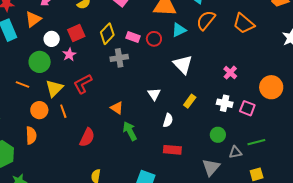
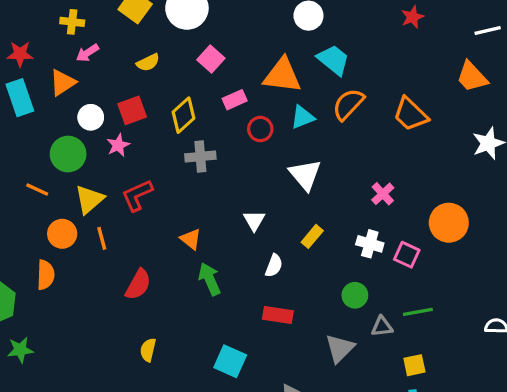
pink rectangle: (133, 37) -> (235, 100), moved, turned -48

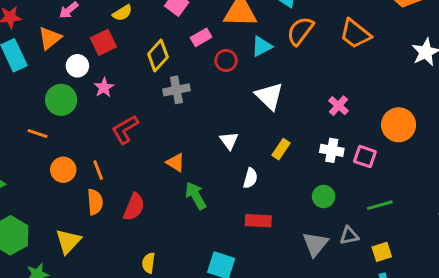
red square: (132, 110) -> (103, 42), moved
yellow triangle: (89, 199) -> (68, 241), moved
orange semicircle: (46, 275) -> (95, 202), moved
gray triangle: (382, 326) -> (349, 236), moved

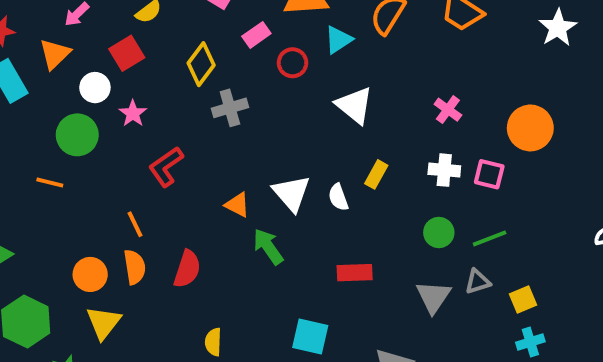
white triangle: (229, 141) -> (291, 193), moved, size x1.5
orange circle: (63, 170) -> (90, 274), moved
white semicircle: (250, 178) -> (338, 197), moved, turned 150
green line: (380, 205) -> (490, 238), moved

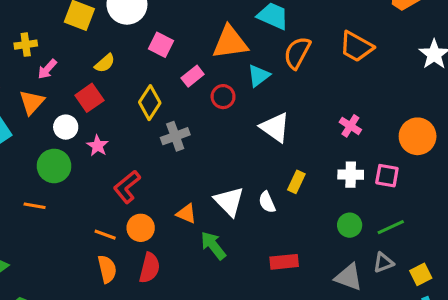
orange line: (135, 224) -> (105, 235), turned -40
orange circle: (90, 274) -> (141, 228), moved
gray triangle: (433, 297) -> (349, 277), turned -40

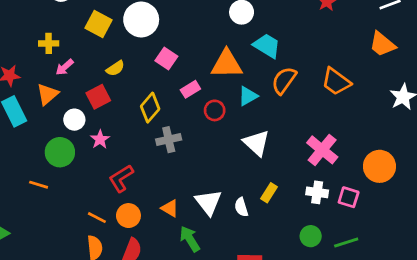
pink cross: (350, 126) -> (322, 150), size x1.6

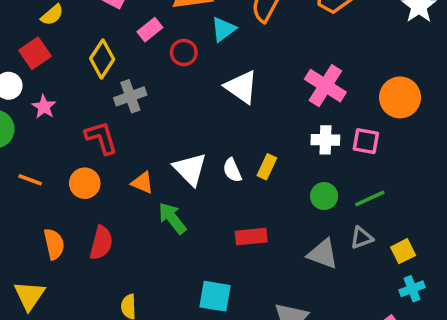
red L-shape: (121, 178) -> (101, 138), moved, turned 112
yellow rectangle: (269, 193) -> (267, 167), moved
orange circle: (128, 216) -> (85, 183), moved
orange line: (97, 218) -> (30, 180), moved

